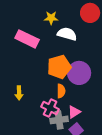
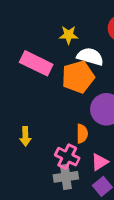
orange pentagon: (59, 67) -> (78, 77), moved
gray cross: (59, 120) -> (66, 177), moved

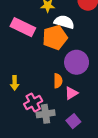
pink cross: (67, 157) -> (33, 102), moved, turned 36
pink triangle: (100, 162) -> (71, 93), moved

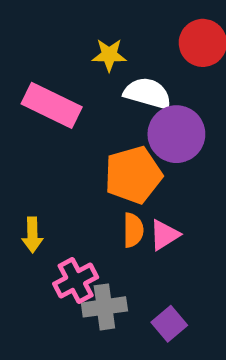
orange pentagon: (55, 37) -> (133, 175), moved
purple circle: (77, 62) -> (176, 134), moved
pink triangle: (71, 93) -> (164, 235), moved

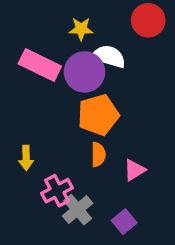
purple circle: (176, 134) -> (85, 72), moved
pink triangle: (164, 235) -> (134, 170), moved
gray cross: (104, 307) -> (78, 210), turned -32

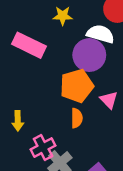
white semicircle: (109, 56) -> (100, 34), moved
purple circle: (85, 72) -> (89, 55), moved
pink triangle: (134, 170) -> (109, 100), moved, turned -42

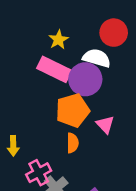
yellow star: (63, 16) -> (58, 40), turned -30
pink rectangle: (29, 45) -> (54, 69), moved

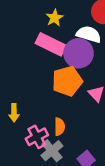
orange semicircle: (73, 143) -> (60, 127), moved

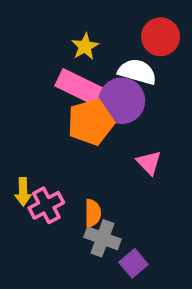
orange pentagon: (67, 81) -> (91, 122), moved
pink cross: (37, 137) -> (46, 205), moved
gray cross: (52, 151) -> (102, 238), moved, turned -30

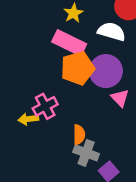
purple circle: (122, 101) -> (106, 71), moved
yellow arrow: (23, 192) -> (28, 119), turned 84
pink cross: (46, 205) -> (45, 106), moved

